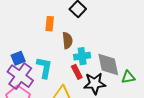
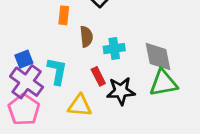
cyan cross: (82, 56) -> (114, 49), moved
gray diamond: (108, 65) -> (158, 56), moved
green triangle: (128, 77) -> (163, 83), size x1.6

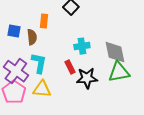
brown semicircle: (86, 37) -> (32, 37), moved
blue square: (24, 59) -> (14, 31), moved, turned 32
yellow triangle: (80, 106) -> (42, 89), moved

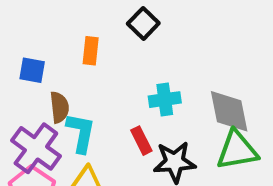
brown semicircle: (32, 37) -> (59, 107), moved

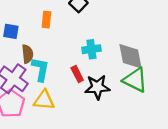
green triangle: (237, 150) -> (135, 80), turned 36

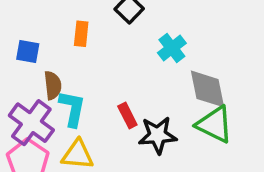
cyan cross: (91, 49) -> (172, 48), moved, turned -30

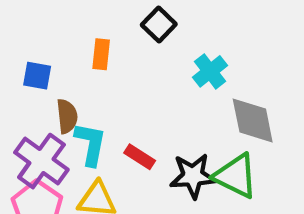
red rectangle: (127, 116) -> (140, 157), moved, turned -30
green triangle: (215, 124) -> (236, 176), moved

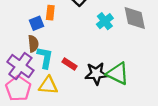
blue square: (37, 76) -> (36, 23), moved, turned -32
gray diamond: (253, 120) -> (135, 18), moved

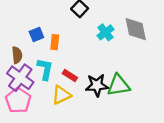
orange rectangle: (50, 13) -> (55, 42), moved
brown semicircle: (33, 44) -> (17, 55), moved
green triangle: (118, 74) -> (118, 85), turned -35
yellow triangle: (48, 85) -> (61, 95), moved, turned -30

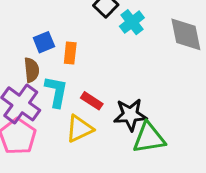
cyan cross: (106, 32) -> (132, 22), moved
brown semicircle: (17, 55) -> (32, 70), moved
green triangle: (118, 85) -> (149, 138), moved

